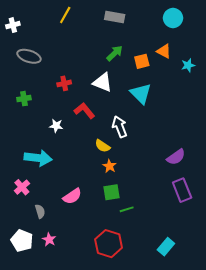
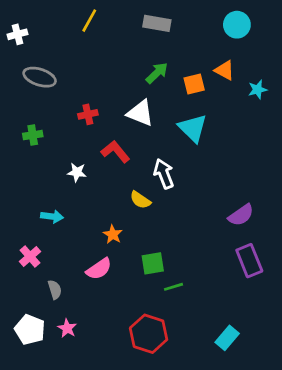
cyan arrow: (38, 158) -> (52, 216), size x0.6
orange star: (110, 166) -> (113, 234), moved

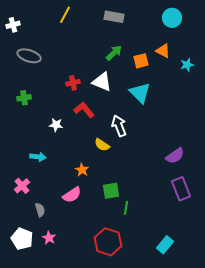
red cross: (88, 114) -> (73, 83), moved
green line: (173, 287) -> (126, 208), turned -64

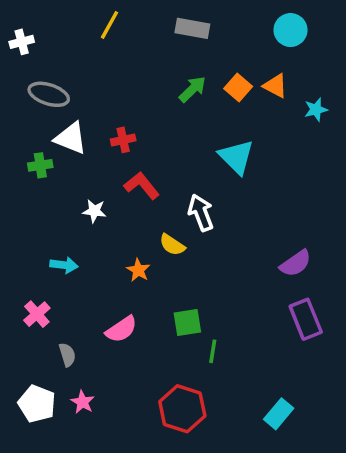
orange square: (141, 61) -> (238, 88), moved, turned -35
white triangle: (102, 82) -> (71, 138), moved
orange star: (82, 170) -> (138, 270), moved

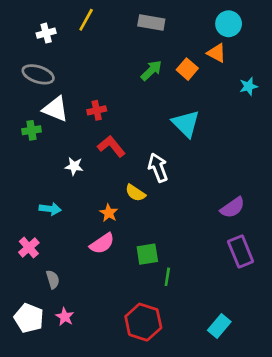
white cross: (22, 42) -> (46, 33), moved
orange triangle: (275, 86) -> (217, 53), moved
pink semicircle: (121, 329) -> (102, 244), moved

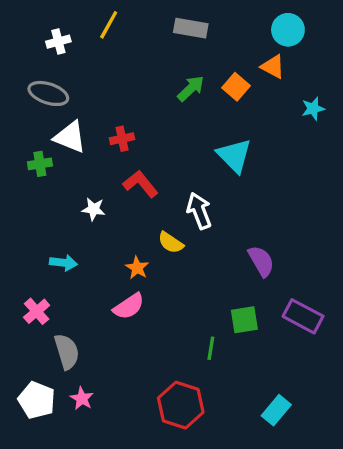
purple semicircle: (233, 208) -> (261, 261), moved, turned -85
purple rectangle: (241, 251) -> (303, 316), turned -40
green square: (147, 254) -> (244, 320), moved
gray semicircle: (53, 279) -> (67, 352), size x1.5

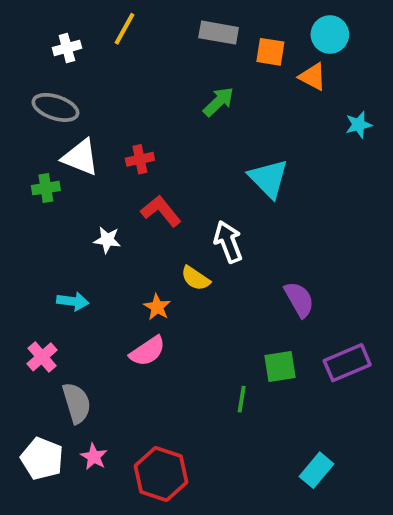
orange square: (236, 87) -> (270, 52), moved, turned -32
purple rectangle: (303, 316) -> (347, 363), turned -51
red hexagon: (181, 405) -> (161, 474), moved

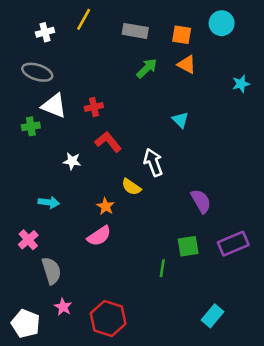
gray rectangle: (219, 33) -> (135, 31), moved
orange triangle: (313, 77) -> (187, 64), moved
cyan triangle: (268, 178) -> (180, 120), size x0.6
white pentagon: (42, 459) -> (26, 324), moved

